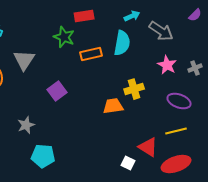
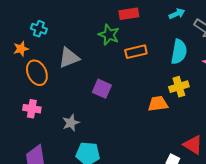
cyan semicircle: (122, 43) -> (179, 52), moved
gray triangle: (24, 60) -> (69, 58), turned 35
purple square: (57, 91) -> (102, 89), turned -30

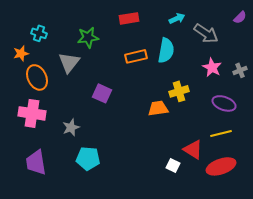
green star: (109, 35) -> (88, 37), moved, turned -30
cyan semicircle: (179, 52) -> (166, 50), moved
gray triangle: (69, 58) -> (69, 62), turned -30
pink cross: (32, 109) -> (32, 113), size x1.5

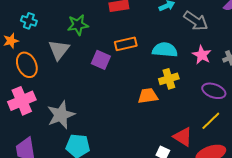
cyan semicircle: (166, 50) -> (165, 50), moved, turned -95
purple square: (102, 93) -> (101, 60), moved
pink cross: (32, 113) -> (22, 101), turned -32
gray star: (71, 127) -> (61, 115), size x1.6
yellow line: (221, 133) -> (211, 121), turned -30

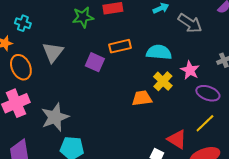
green star: (78, 25) -> (83, 17), moved
pink star: (202, 55) -> (190, 70), moved
yellow cross: (169, 79) -> (163, 81), turned -30

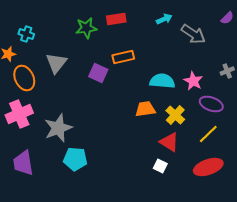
cyan semicircle: (159, 52) -> (162, 81), moved
yellow cross: (163, 81) -> (175, 115), moved
red triangle: (177, 139) -> (169, 142), moved

